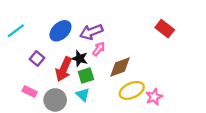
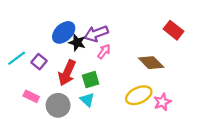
cyan line: (16, 31) -> (17, 58), moved
black star: (80, 58) -> (77, 43), moved
brown diamond: (120, 67) -> (151, 63), moved, turned 65

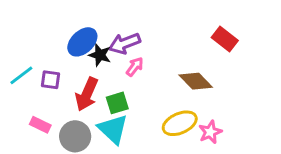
purple square: (39, 62) -> (50, 80), turned -32
cyan triangle: (87, 100) -> (113, 129), size x1.6

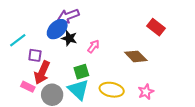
purple arrow: (125, 43) -> (68, 16), moved
cyan line: (21, 75) -> (18, 40), moved
red arrow: (87, 94) -> (42, 73), moved
yellow ellipse: (180, 123) -> (112, 90), moved, turned 35

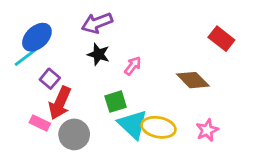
blue ellipse: (57, 29) -> (37, 37), moved
purple square: (35, 55) -> (50, 79), turned 32
cyan triangle: (78, 90) -> (133, 124), moved

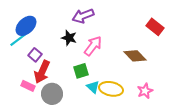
purple arrow: (97, 23) -> (83, 16), moved
pink arrow: (133, 66) -> (93, 46), size x1.5
cyan triangle: (133, 124) -> (93, 87), size x0.6

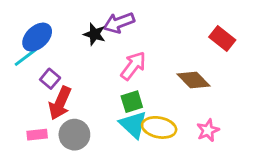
black star: (69, 38) -> (95, 34), moved
green square: (81, 71) -> (132, 102), moved
pink rectangle: (28, 86) -> (37, 135), moved, turned -32
cyan triangle: (93, 87) -> (133, 125), size x1.5

